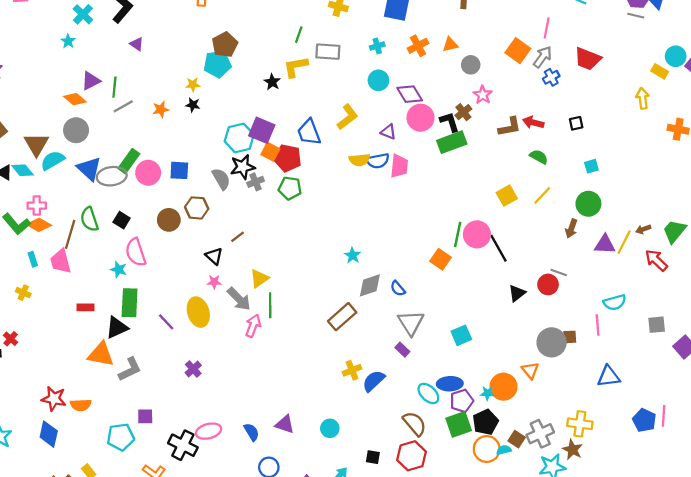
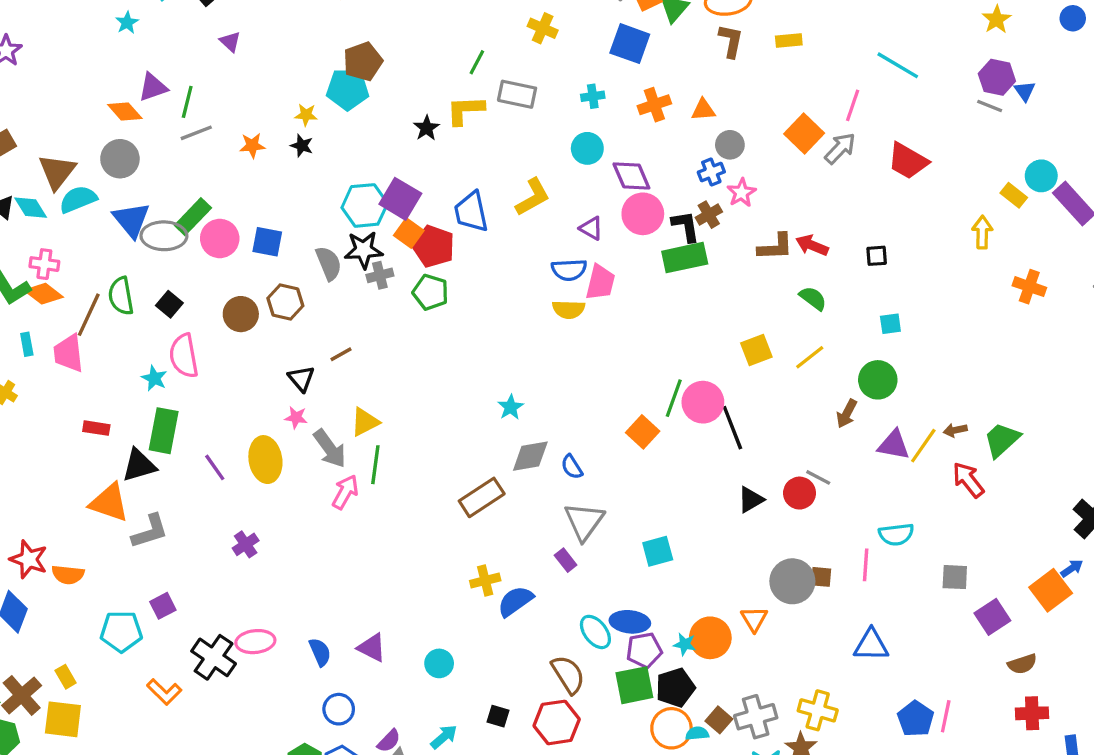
blue cross: (551, 77) -> (711, 172), moved
yellow semicircle: (360, 160) -> (569, 309), moved
purple square: (145, 416) -> (163, 606), turned -35

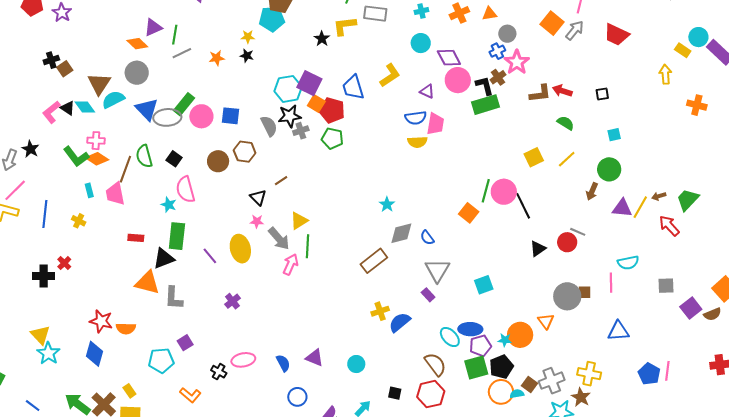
pink star: (742, 193) -> (517, 62), size x1.4
gray L-shape: (150, 531) -> (174, 298), turned 115
black cross: (214, 657) -> (219, 372), size x0.6
brown semicircle: (1022, 664) -> (712, 314), moved

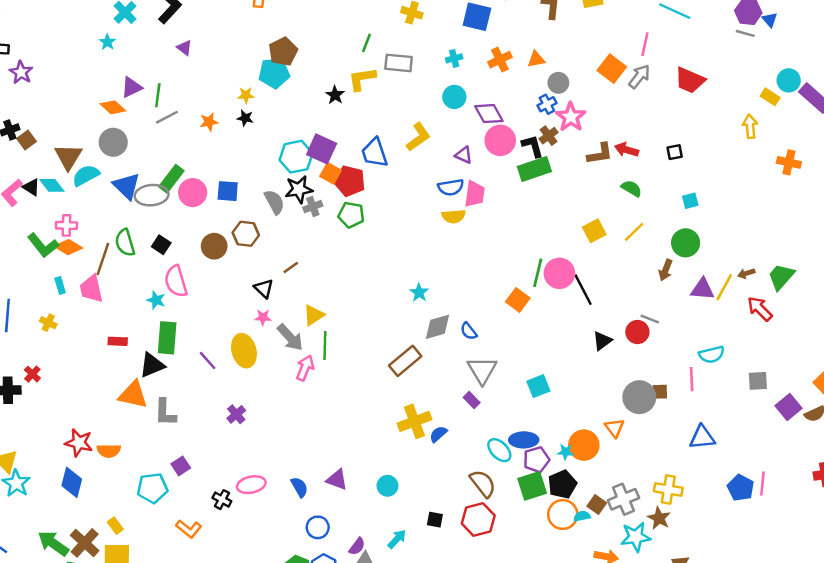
yellow cross: (380, 311) -> (414, 421), size x1.5
blue semicircle: (400, 322) -> (438, 434), size x0.7

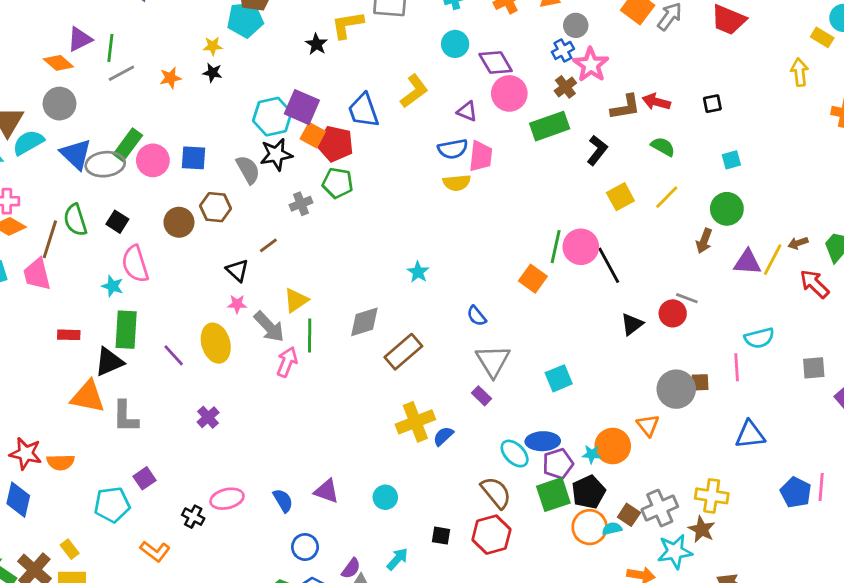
black L-shape: (533, 146) -> (597, 150), moved, turned 55
gray cross: (313, 207) -> (301, 204), moved
gray diamond: (437, 327) -> (364, 322), moved

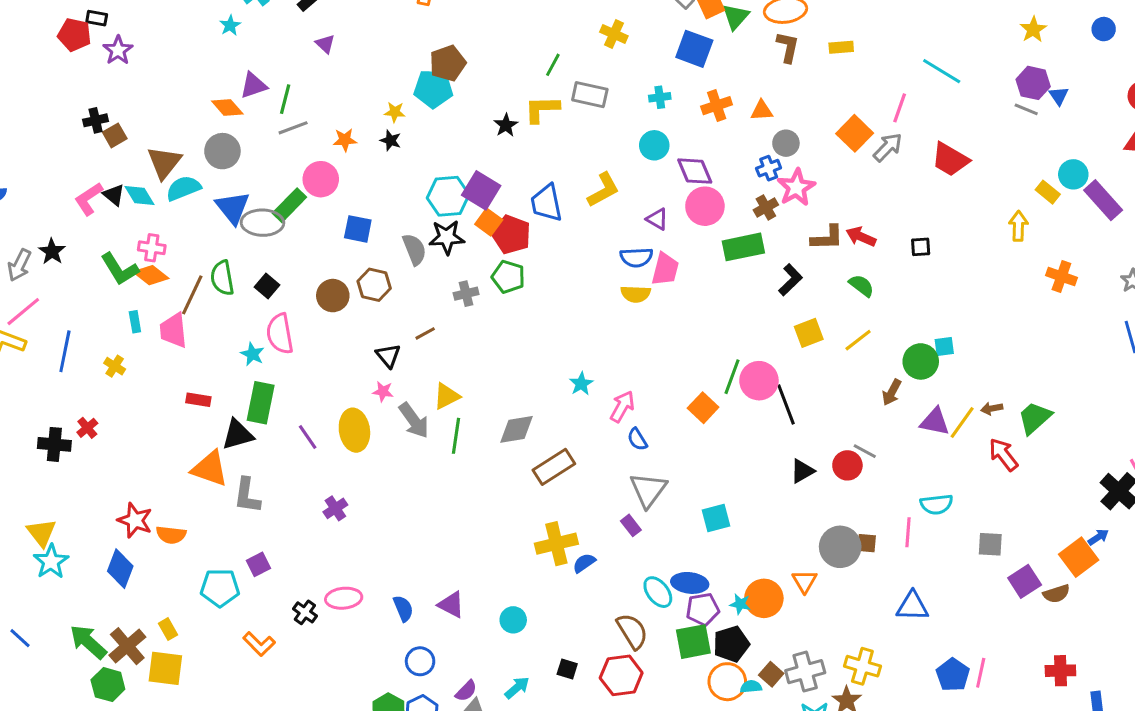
pink circle: (153, 160) -> (321, 179), moved
cyan square: (731, 160) -> (944, 347), moved
pink arrow: (287, 362) -> (622, 407), moved

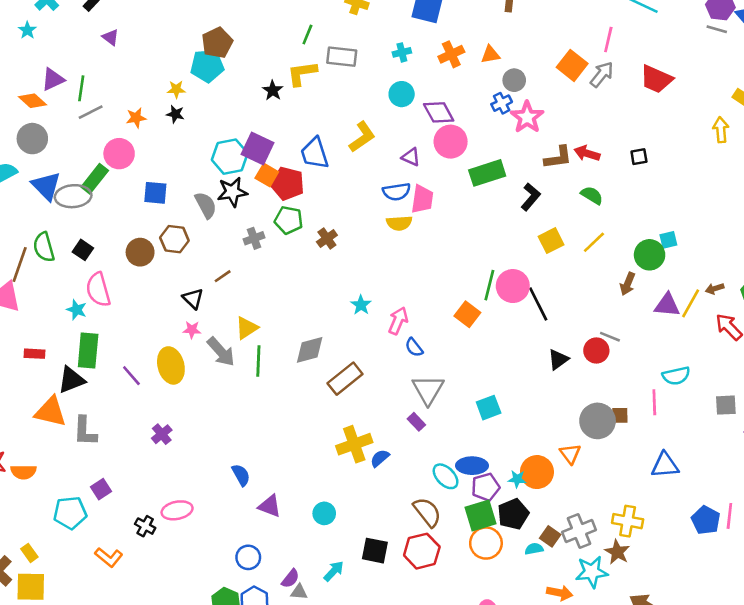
brown cross: (766, 207) -> (327, 238), moved
blue semicircle: (403, 608) -> (241, 475), moved
black square: (567, 669) -> (375, 551), size x1.5
orange circle: (727, 682) -> (486, 543), moved

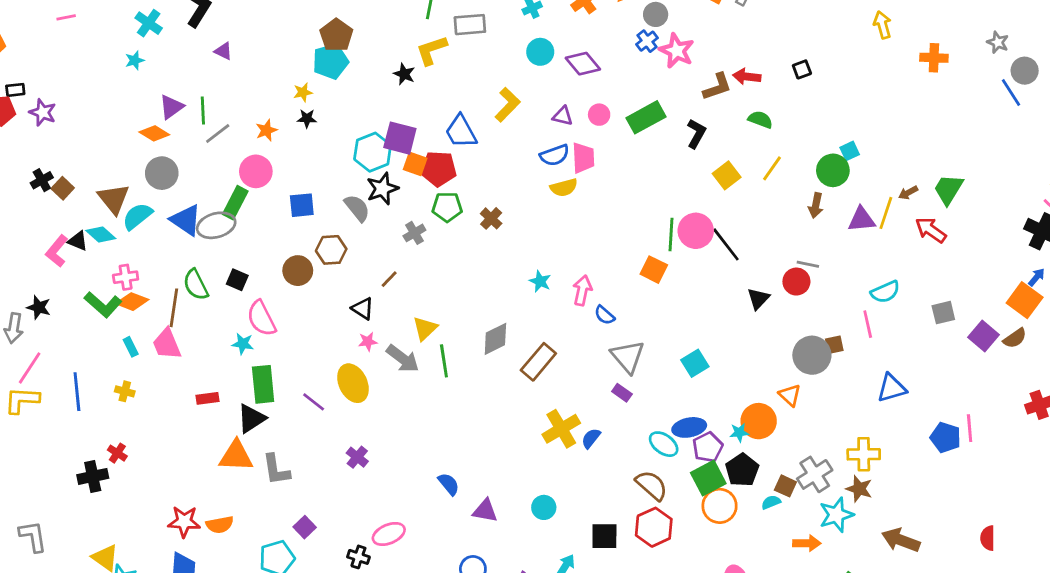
cyan star: (27, 30) -> (135, 60), turned 30
pink circle: (451, 142) -> (599, 115), moved, size x0.6

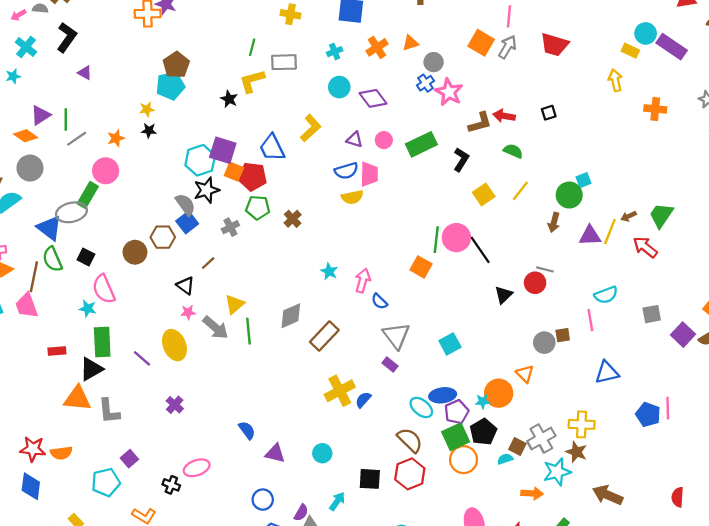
blue square: (302, 205) -> (187, 222), moved, turned -35
blue triangle: (186, 220) -> (49, 228), moved
gray circle: (812, 355) -> (544, 343), size x0.7

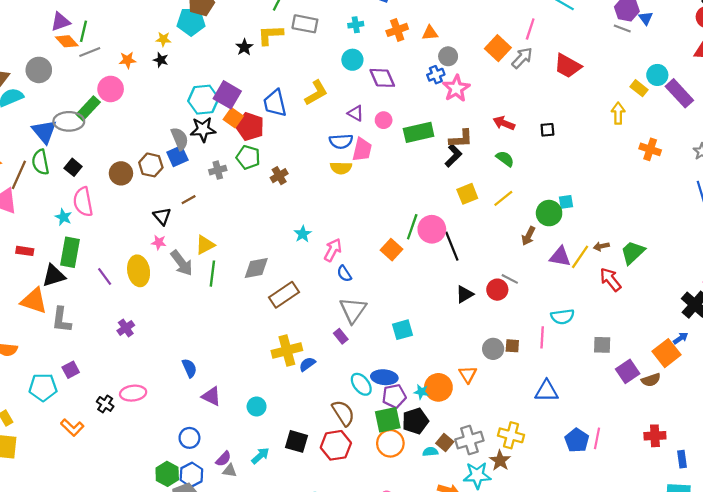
brown L-shape: (480, 123) -> (461, 139), moved
orange diamond: (26, 136) -> (67, 41), moved

